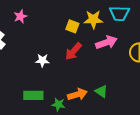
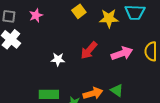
yellow square: (72, 26) -> (79, 11), moved, turned 32
pink arrow: (106, 42) -> (122, 53), moved

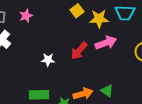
yellow square: (79, 11) -> (77, 11), moved
pink arrow: (122, 53) -> (106, 43), moved

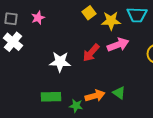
white star: (48, 60) -> (60, 62), size x1.5

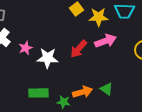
pink star: (38, 18) -> (26, 48), moved

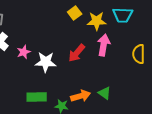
pink arrow: (106, 41) -> (104, 45), turned -60

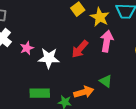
yellow star: (97, 21) -> (100, 17), turned 30
green triangle: (105, 93) -> (106, 81), moved

